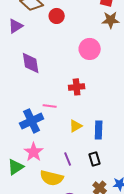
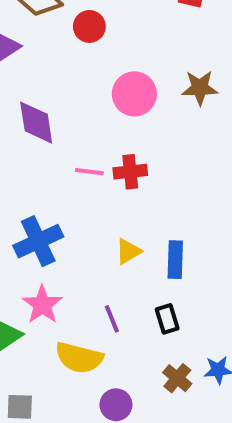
brown star: (111, 20) -> (200, 88), moved
pink circle: (90, 49) -> (134, 94), moved
pink line: (50, 106) -> (89, 172), moved

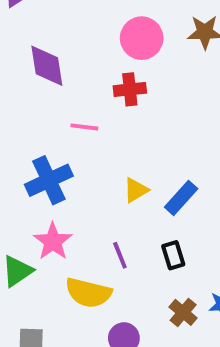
pink line: (89, 172) -> (84, 127), moved
red cross: (130, 172) -> (130, 89), moved
blue rectangle: (175, 260) -> (181, 198), turned 40

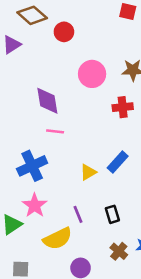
purple diamond: (47, 66) -> (47, 101), moved
red cross: (130, 89) -> (123, 107), moved
blue rectangle: (181, 198) -> (118, 162), moved
yellow semicircle: (88, 293) -> (58, 239), turned -40

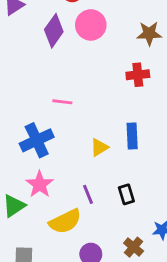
pink circle: (92, 74) -> (91, 25), moved
purple diamond: (47, 101) -> (54, 31), moved, turned 44
blue rectangle: (118, 162) -> (132, 136), turned -45
brown cross: (119, 251) -> (134, 247), moved

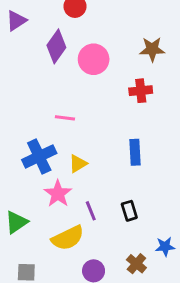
pink circle: (91, 25) -> (94, 59), moved
yellow triangle: (99, 147) -> (78, 164), moved
pink star: (40, 184) -> (58, 194), moved

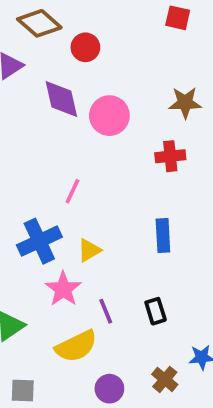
purple diamond: (56, 46) -> (61, 99), turned -48
pink line: (65, 118) -> (73, 191), turned -72

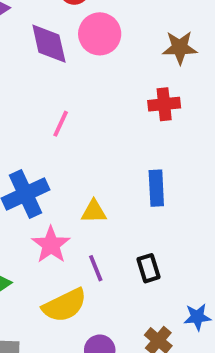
pink circle: (109, 116) -> (100, 34), moved
pink line: (73, 191) -> (61, 124), moved
yellow triangle: (89, 250) -> (94, 212), moved, turned 30

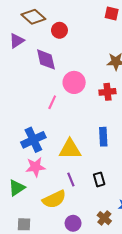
pink circle: (100, 34) -> (74, 82), moved
yellow triangle: (94, 212) -> (70, 149), size x1.6
pink star: (51, 245) -> (35, 167), moved, turned 30

